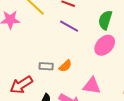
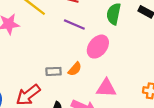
pink ellipse: (105, 45) -> (98, 47), moved

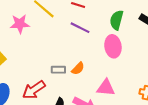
pink ellipse: (98, 47) -> (113, 46), moved, turned -50

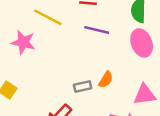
pink star: (20, 24) -> (23, 42), turned 30

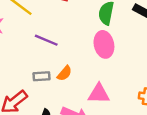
purple line: (97, 30) -> (46, 40), moved

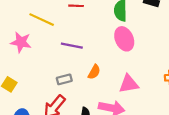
gray rectangle: (41, 76) -> (64, 79), moved

